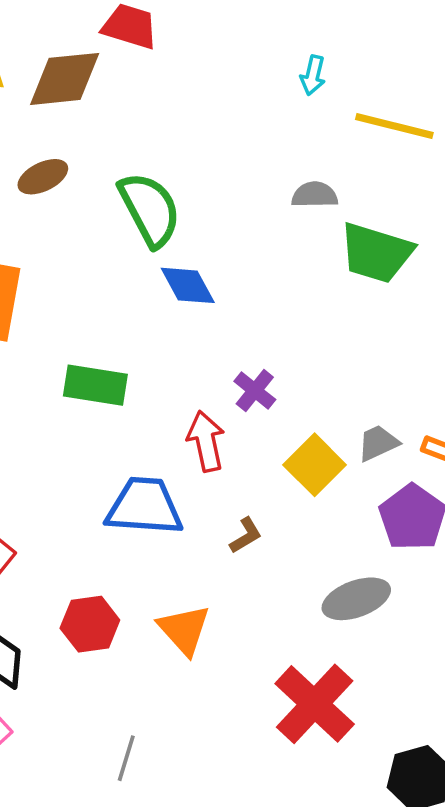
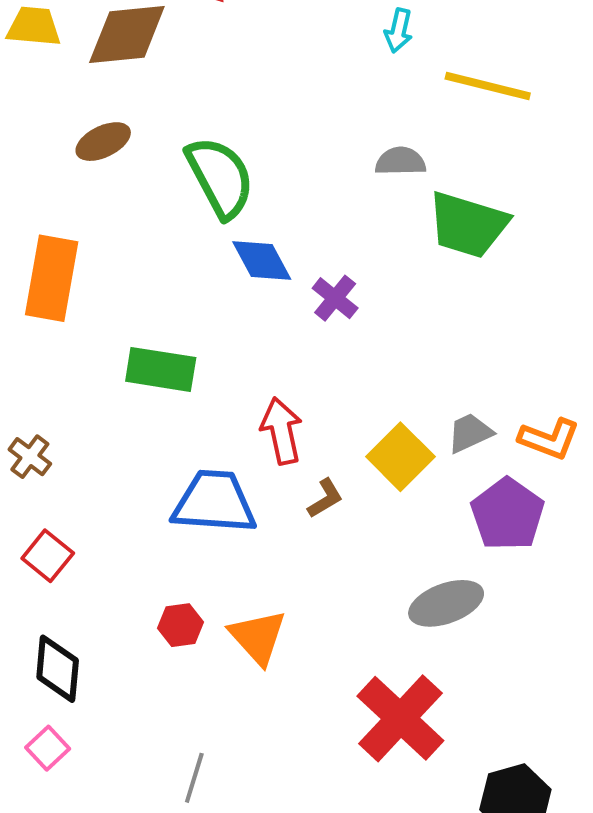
purple cross: (255, 390) -> (335, 298), moved
brown L-shape: (246, 535) -> (325, 498), moved
red hexagon: (90, 624) -> (180, 625), moved, size x0.7

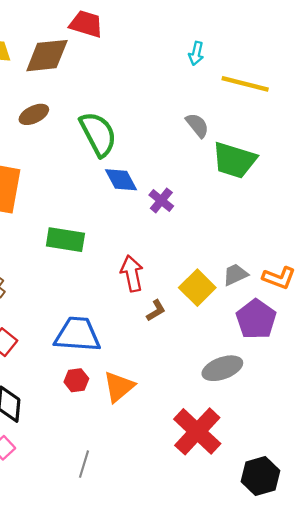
gray semicircle: (400, 161) -> (197, 125), turned 52
blue trapezoid: (214, 502) -> (77, 334), moved
orange triangle: (258, 637) -> (119, 387), turned 32

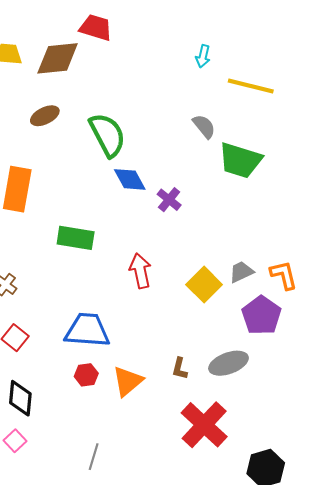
orange L-shape: (279, 278) -> (284, 275), turned -124
brown L-shape: (156, 310) -> (180, 368), moved, turned 135

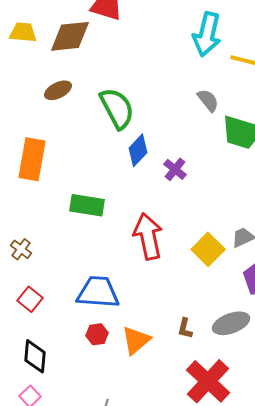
cyan arrow: (203, 56) -> (207, 34), size x2.0
blue diamond: (130, 179) -> (138, 150), turned 72
red arrow: (140, 271) -> (148, 236), size x1.4

